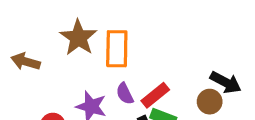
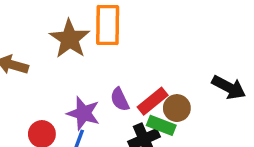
orange rectangle: (117, 49) -> (108, 25), moved
brown circle: (210, 102) -> (177, 108), moved

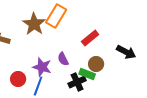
orange rectangle: (108, 25) -> (56, 16), turned 30
red rectangle: (153, 101) -> (90, 38), moved

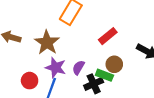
brown star: (34, 24) -> (47, 43), moved
purple semicircle: (63, 59) -> (78, 68), moved, turned 56

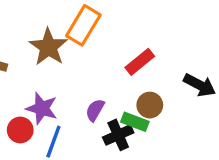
brown star: (47, 43) -> (48, 47), moved
purple star: (56, 68) -> (42, 108), moved

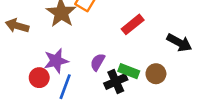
brown circle: (150, 105) -> (156, 74), moved
purple star: (42, 108) -> (56, 61), turned -30

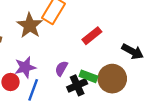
brown circle: (156, 74) -> (112, 79), size x1.6

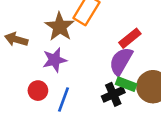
purple star: (25, 67) -> (55, 60), moved
purple semicircle: (61, 68) -> (121, 61), moved, size x1.6

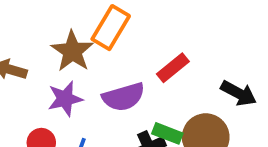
purple semicircle: (121, 61) -> (123, 97), moved, turned -136

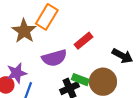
purple star: (65, 99) -> (17, 73), moved

